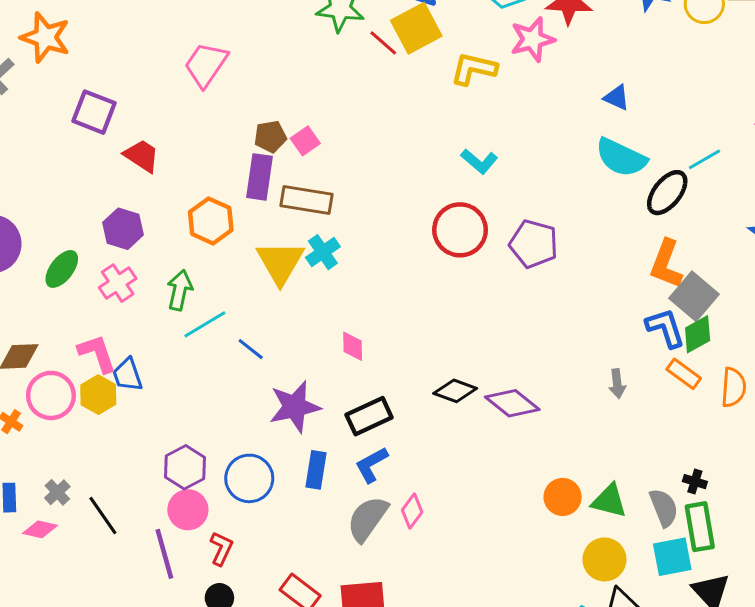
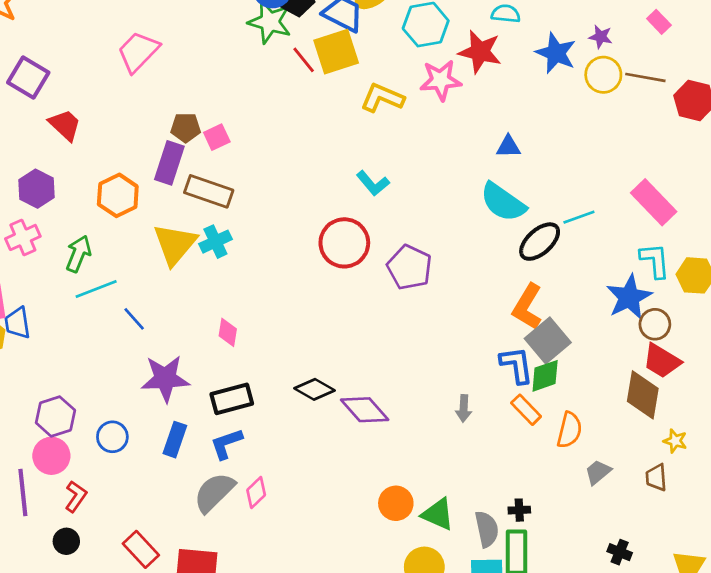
blue triangle: (617, 97) -> (508, 147), turned -35
blue circle: (249, 478) -> (112, 437), size x0.7
black cross: (695, 482) -> (519, 510), turned -30

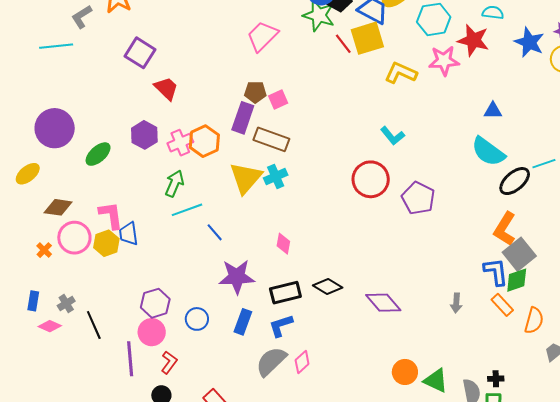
pink trapezoid: (138, 52) -> (262, 36), moved
pink cross: (23, 237) -> (180, 143), moved
black diamond: (314, 389) -> (328, 286), moved

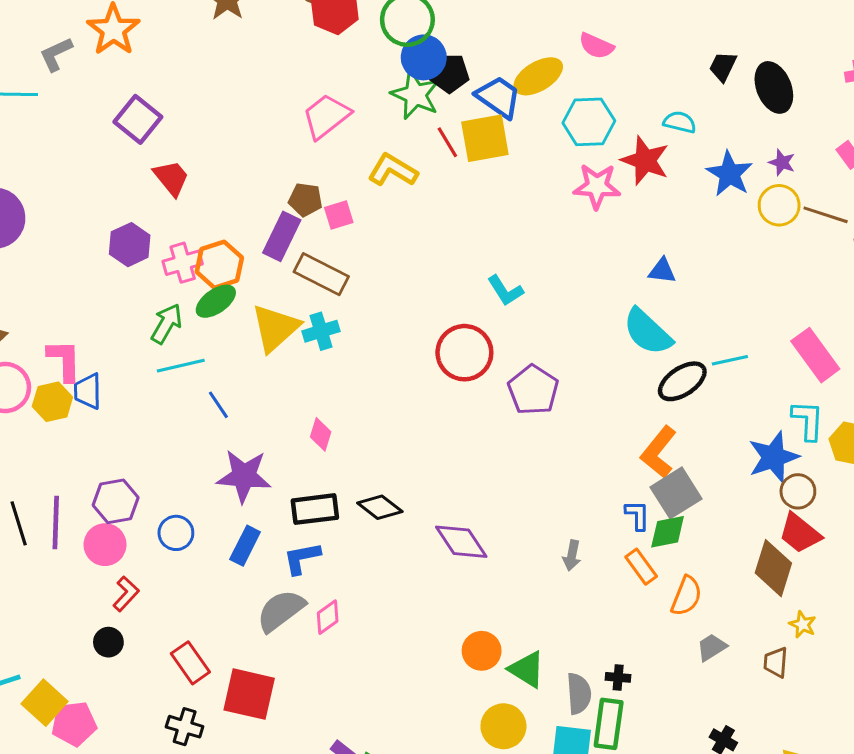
yellow L-shape: (401, 73) -> (393, 170), moved
green ellipse: (98, 154) -> (216, 301), moved
blue L-shape: (496, 272) -> (637, 515), size x0.7
purple line: (130, 359) -> (56, 522), moved

